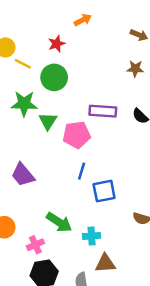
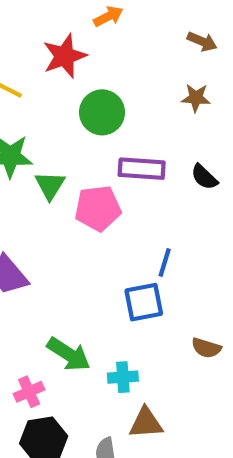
red star: (57, 44) -> (65, 56), size x1.5
green circle: (54, 77) -> (102, 112), moved
blue line: (82, 171) -> (165, 262), moved

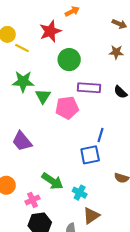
cyan cross: (123, 377) -> (80, 193), turned 32
brown triangle: (146, 423) -> (91, 216), turned -30

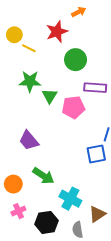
green arrow: (52, 181) -> (43, 176), moved
cyan cross: (80, 193) -> (70, 199), moved, size x1.5
pink cross: (32, 200) -> (18, 211), moved

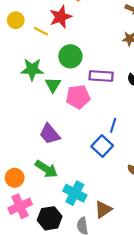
yellow line: (29, 48) -> (41, 31), moved
green circle: (76, 60) -> (70, 56), moved
purple trapezoid: (29, 141) -> (50, 134), moved
blue square: (96, 154) -> (102, 146), turned -36
pink cross: (18, 211) -> (20, 206), size x1.5

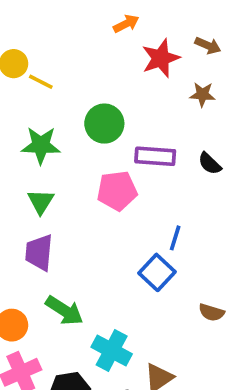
red star: (61, 17) -> (161, 58), moved
yellow line: (41, 31) -> (41, 82), moved
green triangle: (53, 85) -> (41, 202), moved
purple trapezoid: (50, 134) -> (39, 252), moved, turned 45

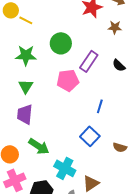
purple rectangle: (155, 156) -> (89, 61), turned -60
blue square: (157, 272) -> (90, 136), moved

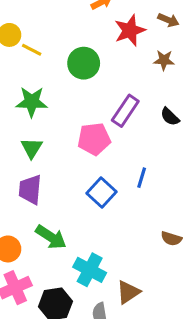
green circle: (61, 43) -> (84, 63), moved
blue square: (90, 136) -> (101, 192), moved

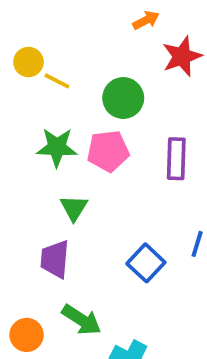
purple rectangle: (125, 111) -> (176, 159), turned -32
pink pentagon: (94, 139) -> (108, 151), moved
green triangle: (32, 148) -> (74, 208), moved

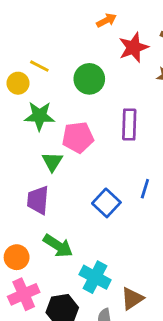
yellow circle: (28, 62) -> (18, 83), moved
pink pentagon: (108, 151) -> (78, 137), moved

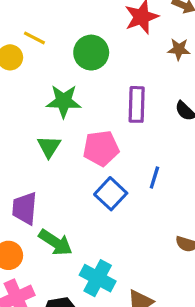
green star: (39, 116) -> (64, 101), moved
pink pentagon: (78, 137) -> (101, 148), moved
purple trapezoid: (38, 200) -> (25, 208), moved

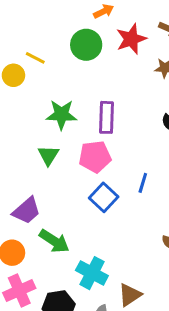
green circle: (91, 53) -> (86, 45), moved
purple rectangle: (137, 104) -> (107, 117), moved
purple trapezoid: (25, 208) -> (27, 211), turned -136

